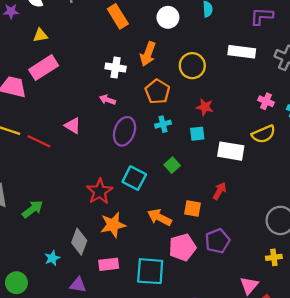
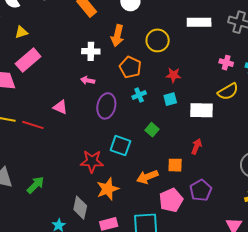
red star: (100, 191) -> (92, 161), turned -30
orange arrow: (160, 217) -> (147, 177), turned -40

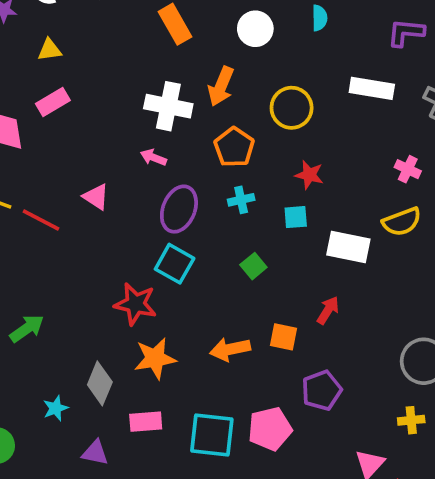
white cross: (91, 51) -> (168, 106), size x1.4
pink rectangle: (28, 60) -> (53, 102), size x0.7
cyan square: (120, 146) -> (175, 264), moved
pink pentagon: (171, 200) -> (270, 429), moved

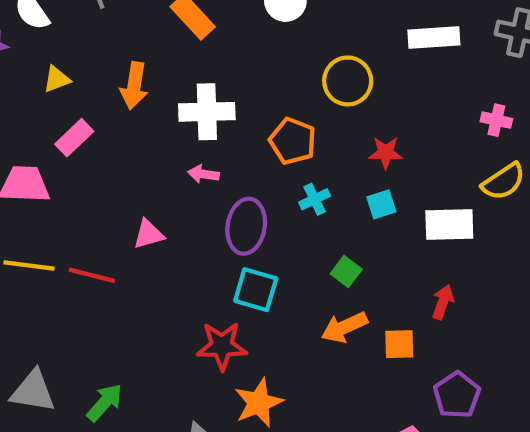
orange arrow: (221, 86) -> (134, 86), moved
pink triangle: (96, 197) -> (148, 234), turned -36
orange arrow: (230, 349) -> (344, 327), moved

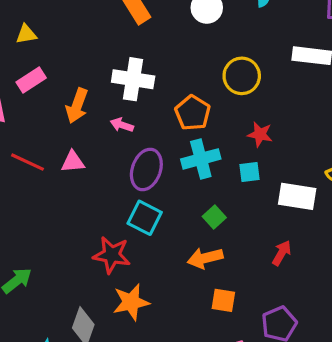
orange arrow: (134, 86) -> (77, 106), moved
cyan cross: (315, 199) -> (201, 159), size x1.6
red line: (92, 275) -> (28, 162), moved
orange square: (399, 344) -> (223, 300), moved

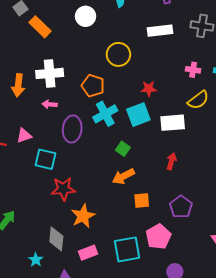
orange arrow: (77, 106) -> (18, 85), moved
red star: (260, 134) -> (149, 89), moved
cyan square: (250, 172) -> (138, 115), size x1.6
cyan square: (145, 218) -> (45, 159), moved

